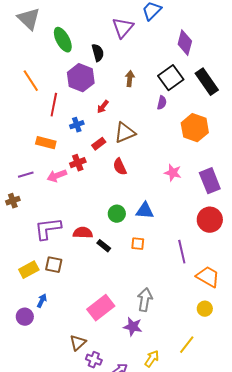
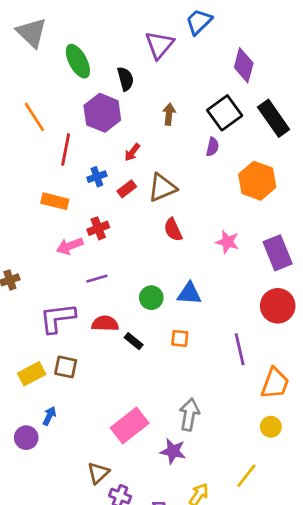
red rectangle: (99, 144) -> (127, 189), moved
red semicircle: (120, 167) -> (173, 230), moved
purple line: (26, 175) -> (97, 279), moved
orange trapezoid: (208, 277) -> (275, 383), turned 80

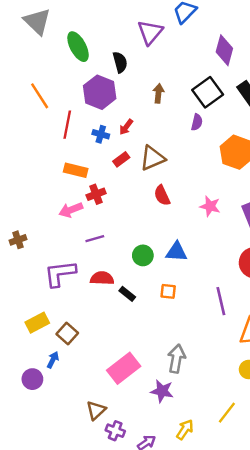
blue cross: (97, 177) -> (101, 134), moved, turned 35
orange rectangle: (55, 201) -> (76, 170), moved
brown square: (66, 367) -> (67, 333), moved, turned 30

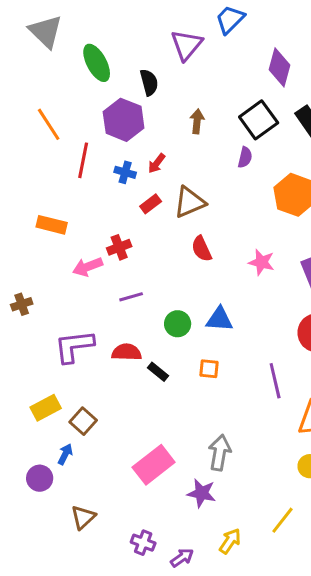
orange rectangle: (76, 170) -> (52, 225), moved
purple line: (95, 239) -> (131, 297), moved
brown triangle: (96, 410) -> (83, 517), moved

